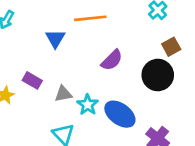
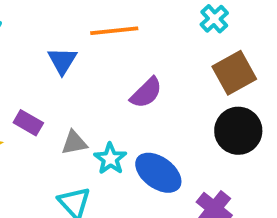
brown square: (171, 47) -> (234, 73), size x1.5
black circle: (158, 75) -> (238, 131), moved

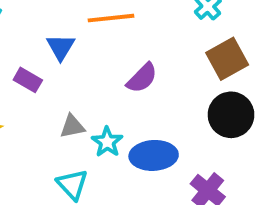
purple rectangle: (28, 123) -> (28, 80), moved
blue ellipse: (158, 173) -> (154, 155), turned -39

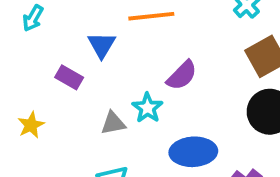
cyan star: (107, 142) -> (147, 108), moved

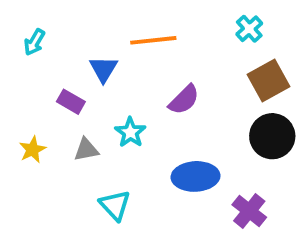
cyan star: (147, 108) -> (130, 132), moved
gray triangle: (113, 123) -> (86, 150), moved

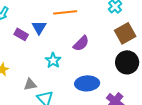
purple rectangle: (71, 102) -> (21, 34), moved
gray triangle: (86, 150) -> (30, 84), moved

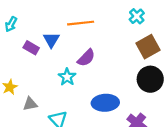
purple semicircle: (81, 43) -> (86, 58), moved
gray triangle: (30, 84) -> (30, 104), moved

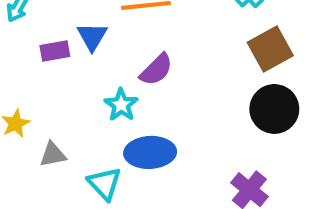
purple rectangle: (31, 48) -> (55, 51), turned -40
blue ellipse: (105, 103) -> (150, 152), moved

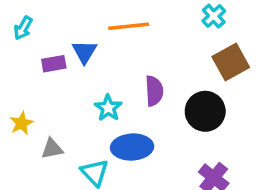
purple semicircle: (156, 70) -> (154, 91), moved, turned -48
black circle: (274, 109) -> (205, 111), moved

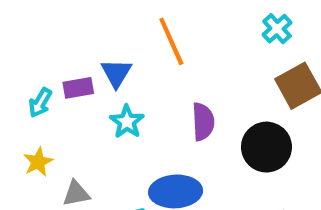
orange line: (129, 26) -> (171, 41), turned 72
cyan arrow: (23, 28) -> (40, 103), moved
cyan star: (108, 108) -> (127, 122), moved

